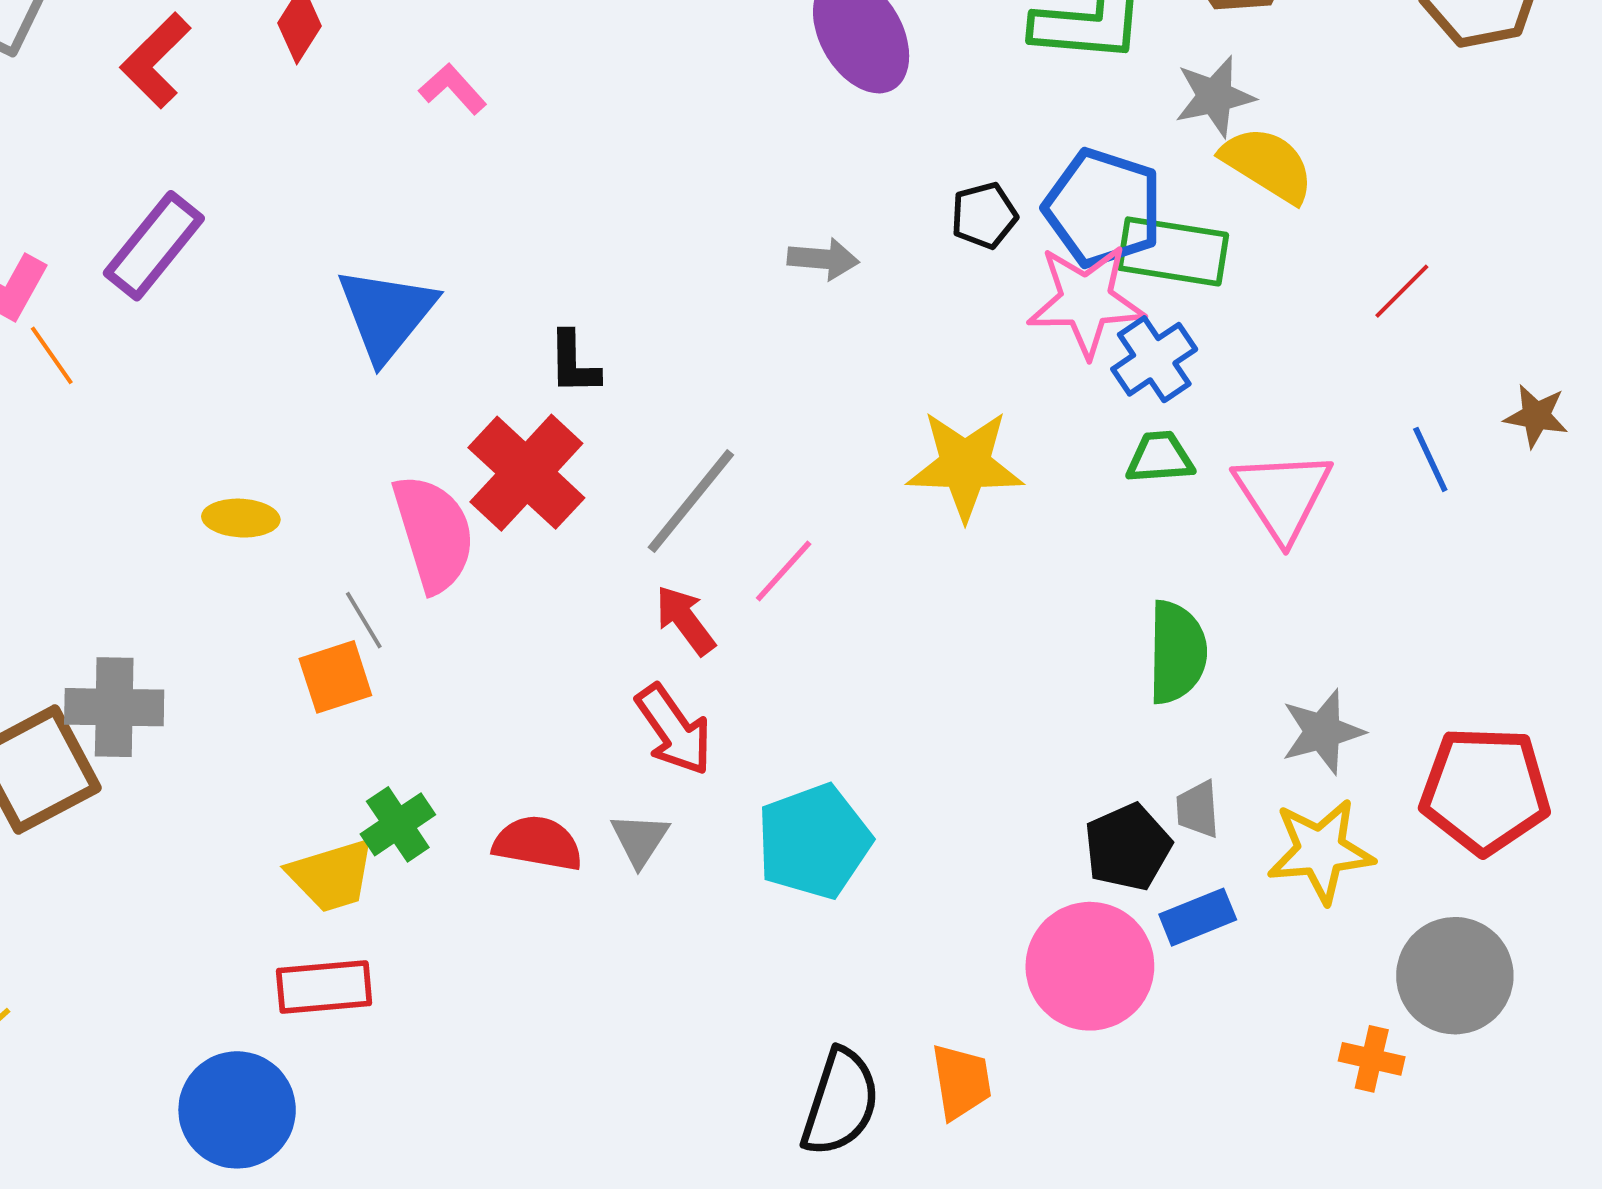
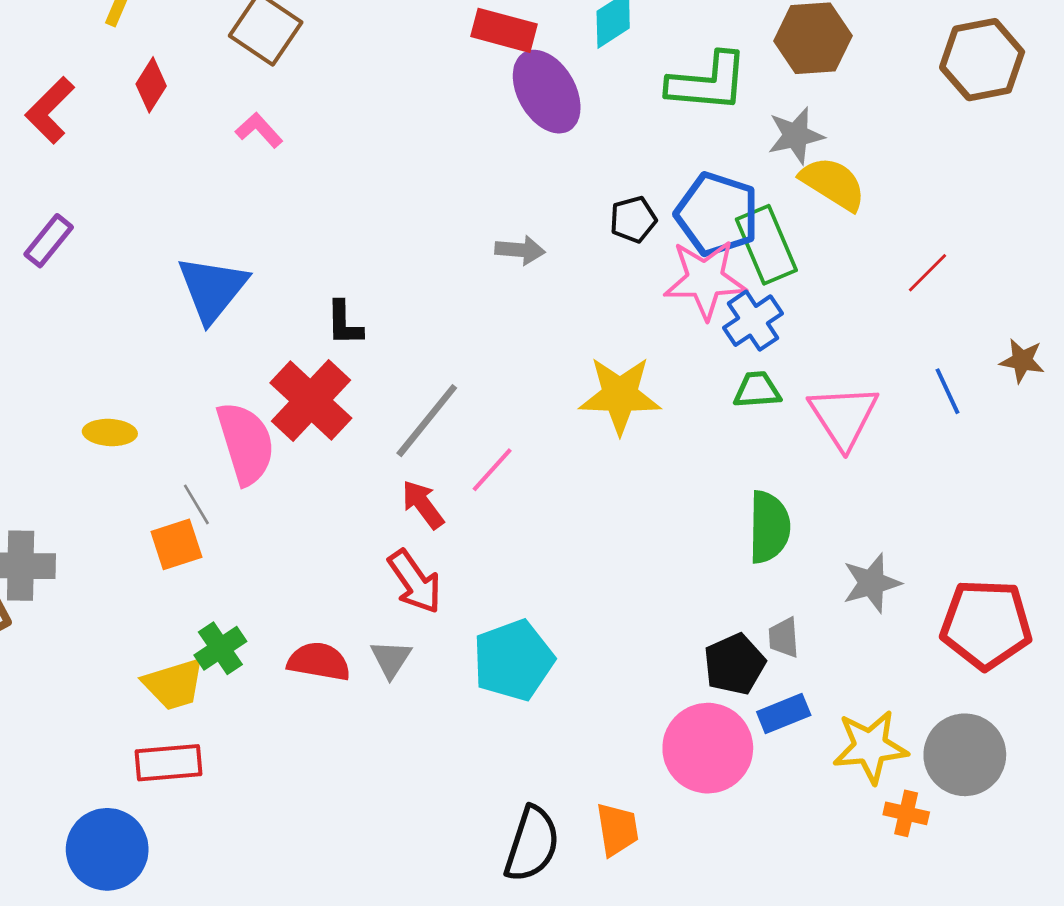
purple rectangle: (154, 246) -> (49, 241), size x0.7
green rectangle: (1173, 251) -> (766, 245), turned 58
yellow star: (1321, 851) -> (870, 747), moved

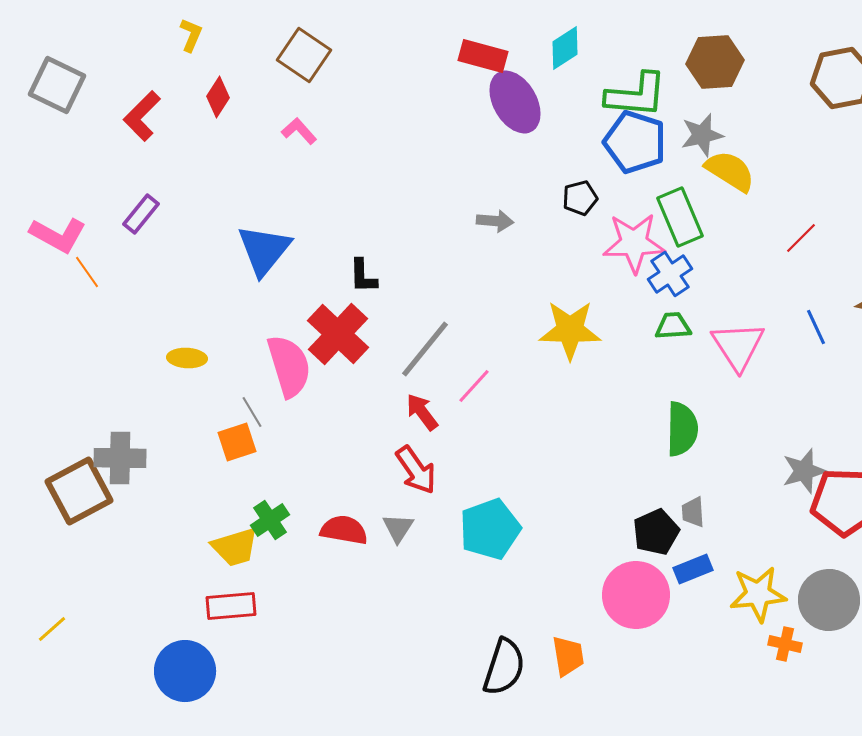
blue pentagon: (717, 214) -> (635, 142), moved
gray star: (872, 583) -> (804, 471), moved

